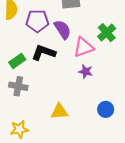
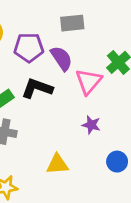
pink triangle: (84, 47) -> (89, 81), turned -30
purple star: (86, 71) -> (91, 125), moved

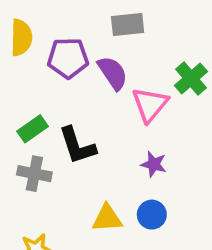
black L-shape: (37, 88) -> (77, 146), moved, turned -128
blue circle: (117, 162) -> (152, 215), moved

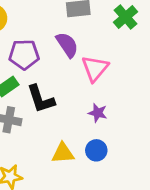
purple pentagon: (68, 58) -> (24, 54), moved
green cross: (191, 79) -> (125, 17), moved

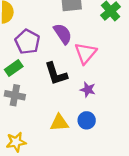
purple pentagon: (24, 54) -> (27, 42), turned 30
black L-shape: (41, 99) -> (56, 74), moved

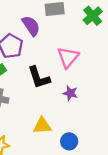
purple semicircle: (63, 34) -> (31, 26), moved
blue circle: (87, 120) -> (69, 141), moved

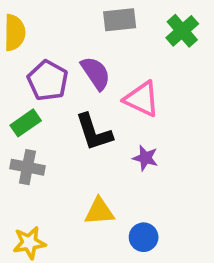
purple semicircle: (31, 26) -> (96, 73), moved
pink triangle: (68, 57) -> (142, 99), turned -45

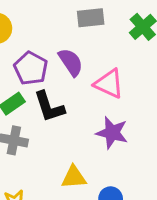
black L-shape: (94, 132) -> (49, 107), moved
purple star: (145, 158) -> (112, 133), size x1.5

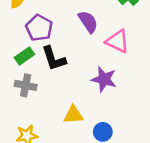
purple semicircle: (71, 62) -> (88, 22), moved
pink triangle: (109, 84) -> (117, 41), moved

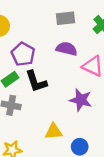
purple semicircle: (88, 22) -> (67, 49), turned -42

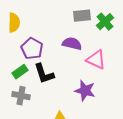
gray rectangle: (66, 18) -> (82, 16), moved

